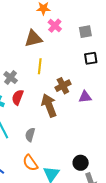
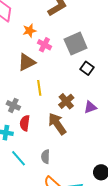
gray square: (85, 32) -> (76, 44), size x1.6
black square: (91, 58) -> (87, 68), turned -32

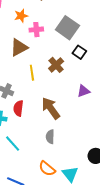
gray square: (76, 44) -> (67, 28), turned -30
pink cross: (44, 45) -> (36, 30), turned -32
brown cross: (66, 101) -> (56, 65), moved
gray semicircle: (45, 157) -> (50, 137), moved

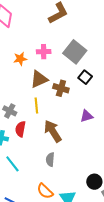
orange star: (21, 16) -> (20, 59), moved
brown triangle: (19, 47) -> (39, 79), moved
brown cross: (56, 65) -> (61, 88), turned -35
yellow line: (32, 73) -> (36, 106), moved

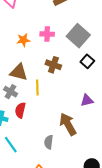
brown triangle: (39, 79) -> (19, 72), moved, turned 36
brown cross: (61, 88) -> (53, 65), moved
brown arrow: (53, 131) -> (68, 124), moved

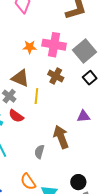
pink cross: (47, 34) -> (54, 45), size x1.6
red semicircle: (20, 110) -> (16, 116), turned -77

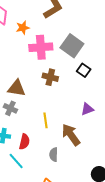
orange star: (30, 47) -> (23, 28), moved
yellow line: (36, 96) -> (46, 120), moved
red semicircle: (16, 116) -> (24, 142), moved, turned -98

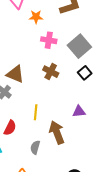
pink cross: (41, 47) -> (49, 40), size x0.7

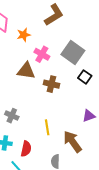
pink cross: (49, 40) -> (42, 54), turned 35
brown triangle: (15, 74) -> (26, 71), moved

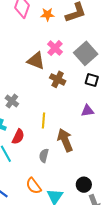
orange star: (24, 35) -> (47, 14), moved
black square: (85, 77) -> (92, 80), turned -32
purple triangle: (89, 116) -> (87, 111), moved

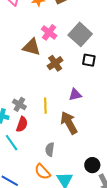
brown cross: (58, 79) -> (55, 63), turned 35
gray cross: (12, 101) -> (19, 104), moved
purple triangle: (87, 111) -> (75, 95), moved
gray semicircle: (44, 156) -> (50, 149), moved

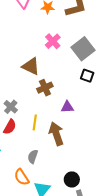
brown triangle: (32, 47) -> (31, 66), moved
brown cross: (55, 63) -> (45, 88), moved
yellow line: (45, 106) -> (35, 122), moved

